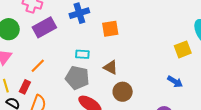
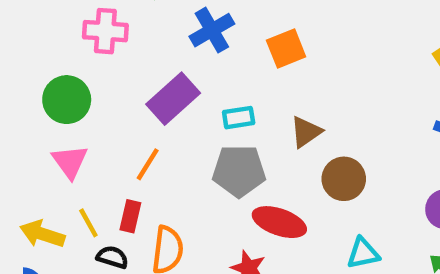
purple rectangle: (44, 27) -> (173, 99), moved
brown triangle: (111, 67) -> (306, 132), turned -49

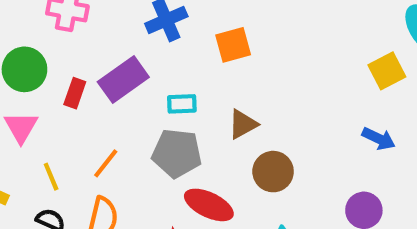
orange line: (148, 164) -> (106, 163), moved
red rectangle: (130, 216) -> (75, 93), moved
yellow line: (88, 223) -> (51, 177), moved

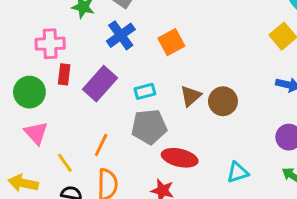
red rectangle: (75, 93) -> (64, 74), moved
brown circle: (273, 172) -> (223, 101), moved

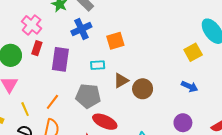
pink cross: (50, 44) -> (32, 25), turned 30
purple rectangle: (100, 84) -> (60, 59), turned -45
cyan rectangle: (145, 91) -> (98, 65), moved

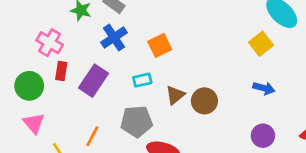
purple rectangle: (60, 59) -> (94, 81), turned 35

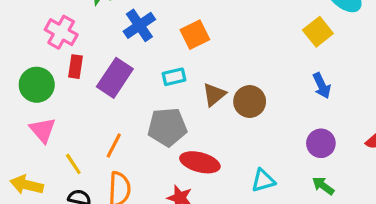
blue arrow: (264, 88) -> (322, 86), turned 50

